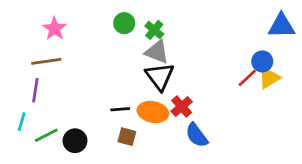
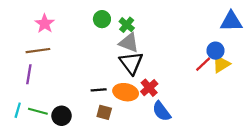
cyan line: (22, 122) -> (18, 110), moved
green line: (46, 135) -> (38, 111), turned 42

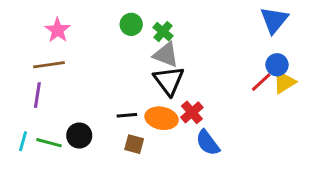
blue triangle: (231, 21) -> (274, 20), moved, turned -50
black circle: (62, 116) -> (79, 136), moved

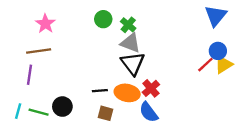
blue semicircle: (208, 143) -> (149, 112), moved

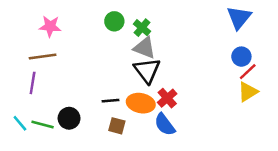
pink star: (45, 24) -> (50, 26), turned -30
red line: (205, 65) -> (248, 72), moved
yellow triangle: (224, 65) -> (248, 92), moved
cyan line: (18, 111) -> (20, 123), turned -56

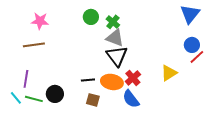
purple line: (33, 83) -> (26, 79), moved
yellow triangle: (248, 92) -> (169, 73), moved

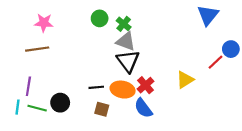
blue circle: (192, 45) -> (231, 49), moved
cyan line: (16, 98) -> (18, 107), turned 48

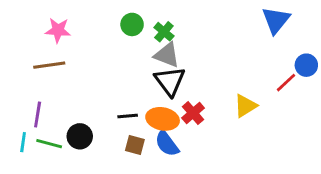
blue semicircle: (143, 108) -> (167, 144), moved

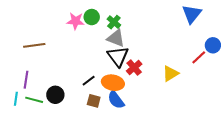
pink star: (58, 30) -> (76, 21), moved
red cross: (193, 113) -> (134, 68), moved
black line: (128, 116) -> (89, 81), turned -32

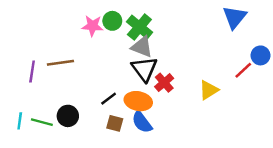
green cross: (114, 22) -> (139, 27), size x1.5
brown line: (34, 45) -> (60, 63), moved
purple line: (26, 80) -> (32, 71), moved

